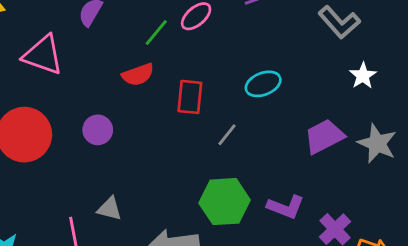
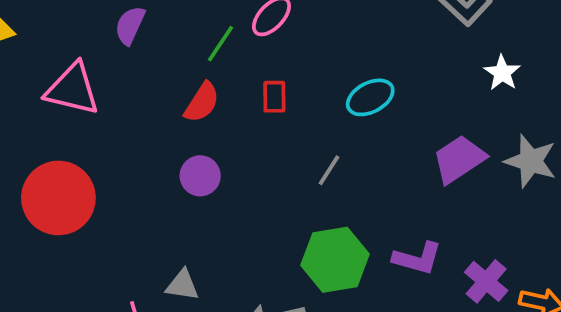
red semicircle: (138, 75) -> (202, 102), turned -32
red rectangle: (190, 97) -> (274, 97), moved, size x0.7
purple circle: (98, 130) -> (200, 176), moved

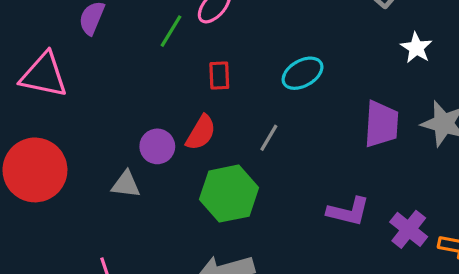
red semicircle: (202, 102) -> (201, 133), moved
purple trapezoid: (459, 159) -> (381, 124), turned 129
green hexagon: (335, 260) -> (229, 194), moved
gray triangle: (182, 285) -> (126, 184), moved

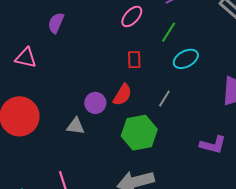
green line: (171, 31) -> (169, 32), moved
pink triangle: (44, 75) -> (26, 58), size x0.7

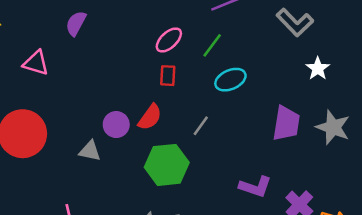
pink ellipse: (132, 16) -> (169, 40), moved

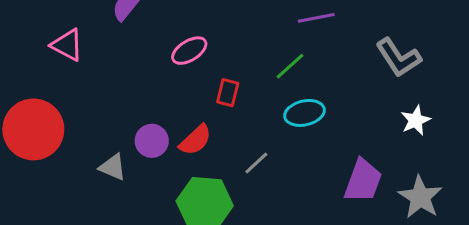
pink ellipse: (169, 40) -> (189, 51), moved

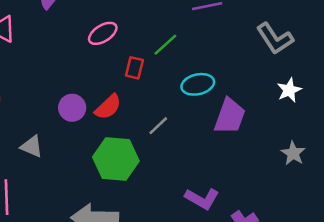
green line: (290, 66) -> (165, 45), moved
gray triangle: (113, 167) -> (32, 146), moved
purple trapezoid: (363, 181) -> (230, 116), moved
gray star: (420, 197) -> (293, 153), size x0.7

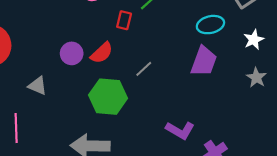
cyan ellipse: (198, 84) -> (210, 25), moved
gray star: (293, 153) -> (256, 78), moved

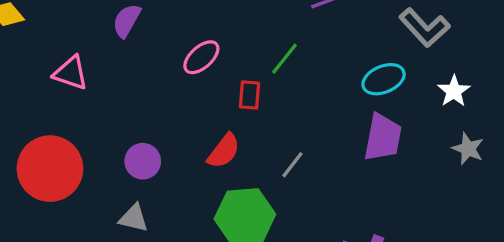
purple circle: (72, 53) -> (143, 161), moved

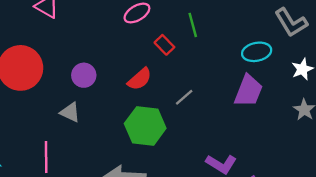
green line: (285, 59) -> (193, 25), turned -65
red rectangle: (250, 95) -> (164, 45), turned -60

